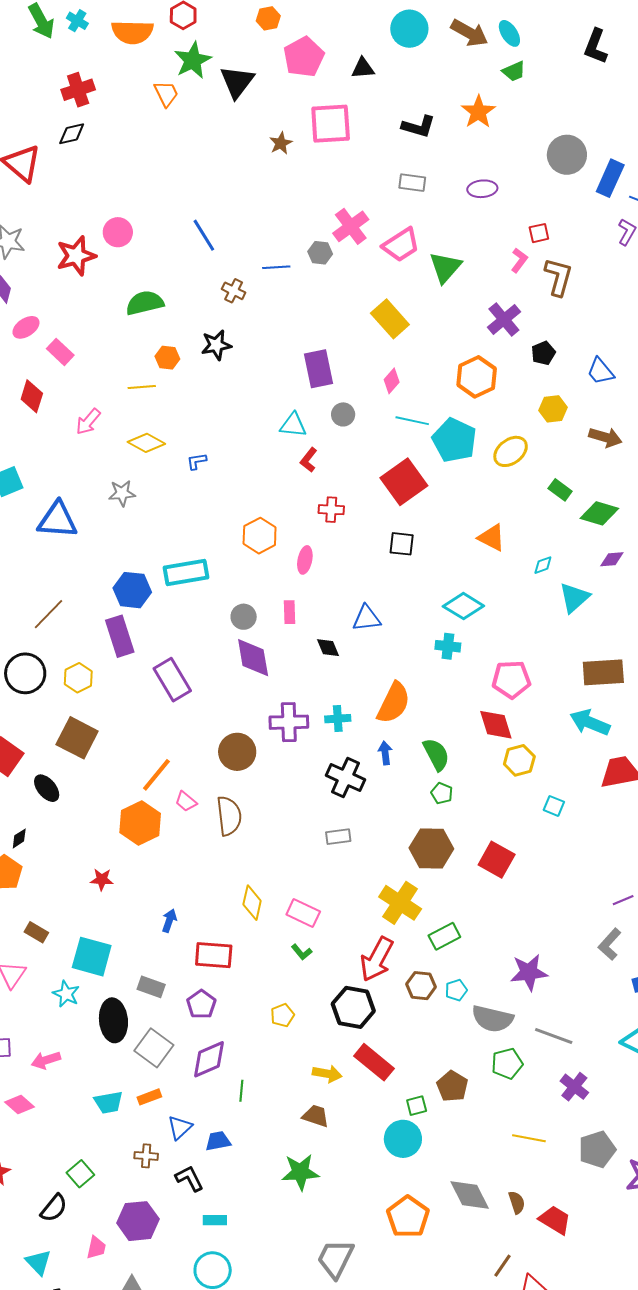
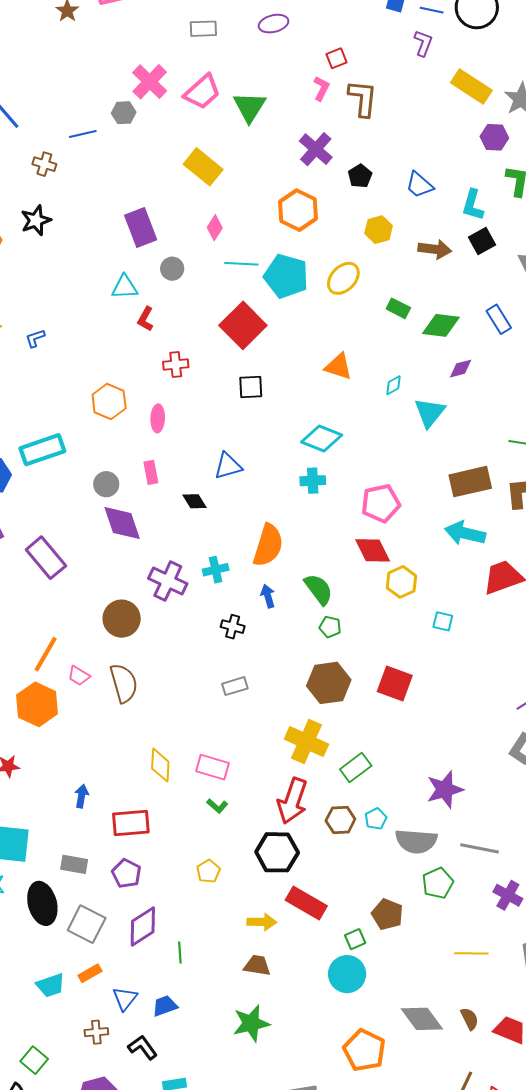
purple cross: (289, 722) -> (168, 581), turned 36
black cross: (346, 777) -> (233, 627), size x0.6

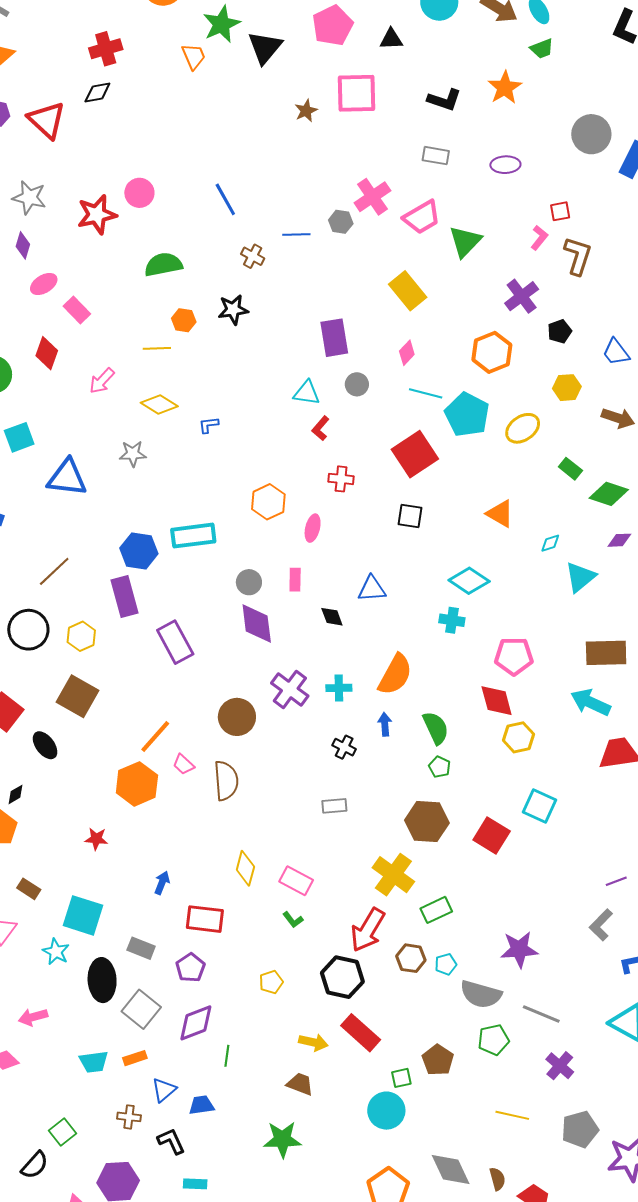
cyan square: (443, 621) -> (539, 806), moved, size x1.6

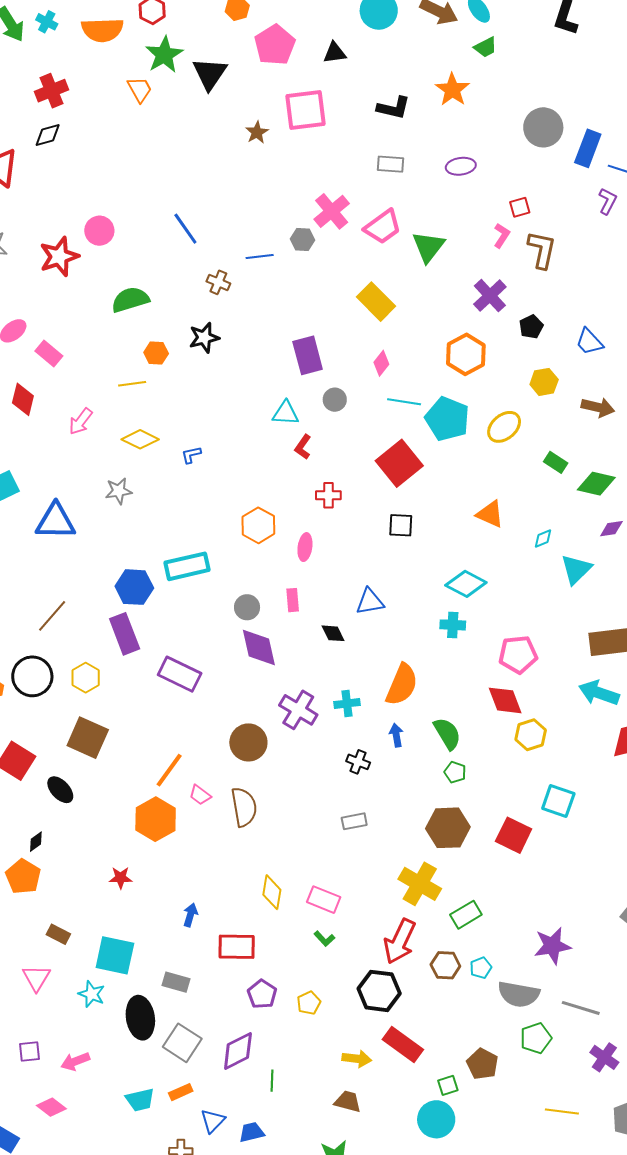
purple rectangle: (175, 642) -> (180, 674), turned -30
purple pentagon: (190, 968) -> (262, 994), moved

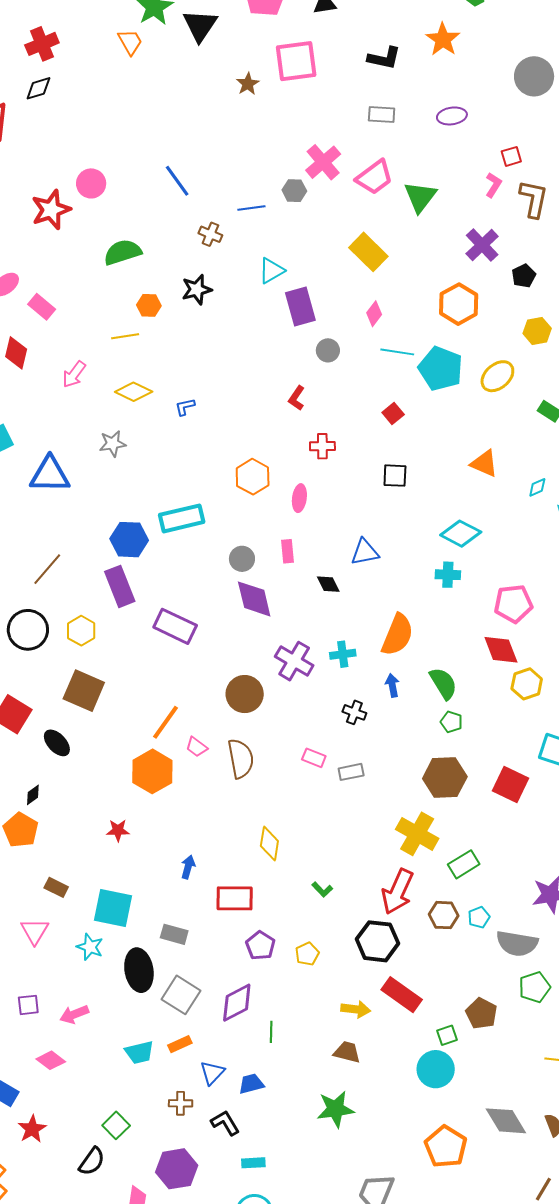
cyan triangle: (286, 413) -> (271, 271), moved, turned -32
red square: (399, 463) -> (393, 413), size x0.5
pink rectangle: (324, 900) -> (314, 758), moved, size x0.7

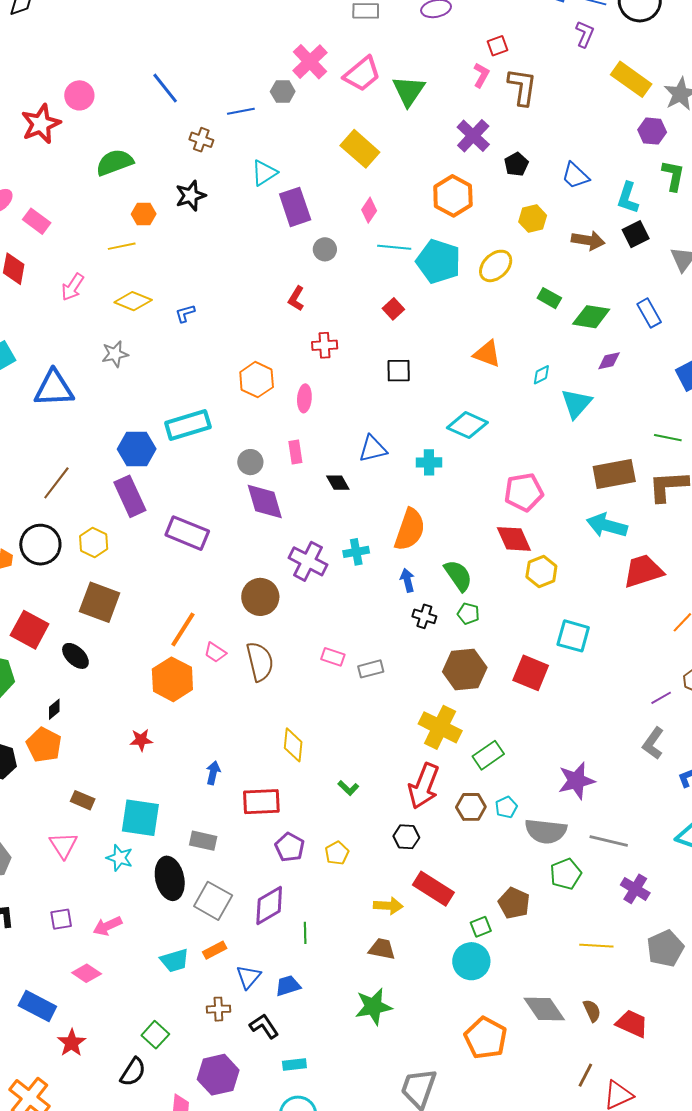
cyan cross: (448, 575) -> (429, 462), moved
black cross: (354, 712) -> (424, 616), moved
black hexagon: (377, 941) -> (406, 837), size x0.6

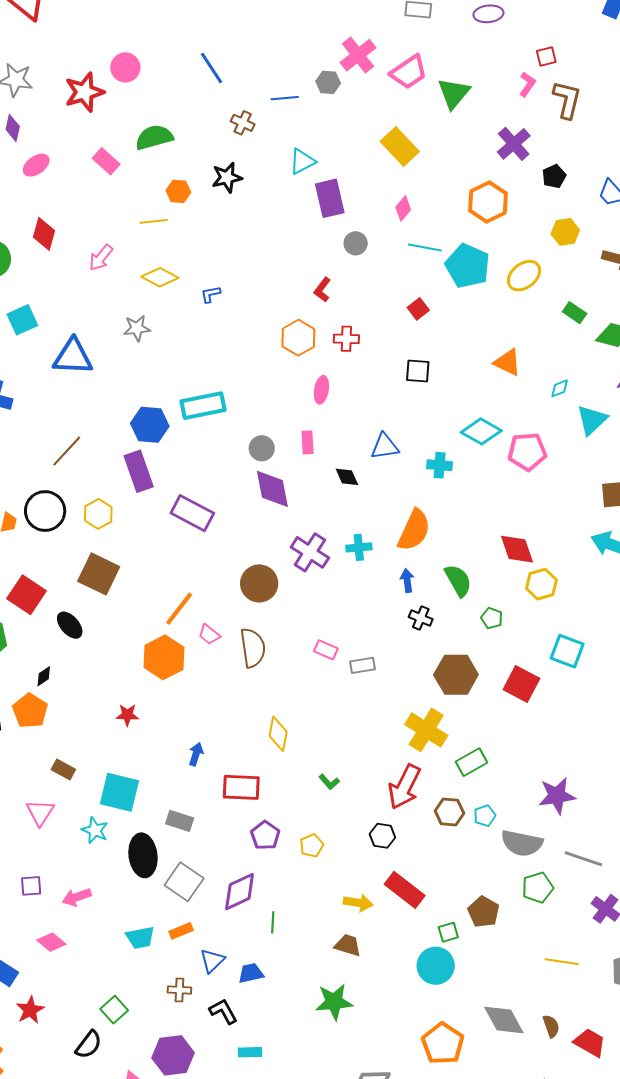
pink rectangle: (37, 221) -> (106, 161), moved
orange hexagon: (257, 380) -> (298, 338), moved
pink pentagon: (524, 492) -> (527, 452), moved
green pentagon: (468, 614) -> (492, 618), moved

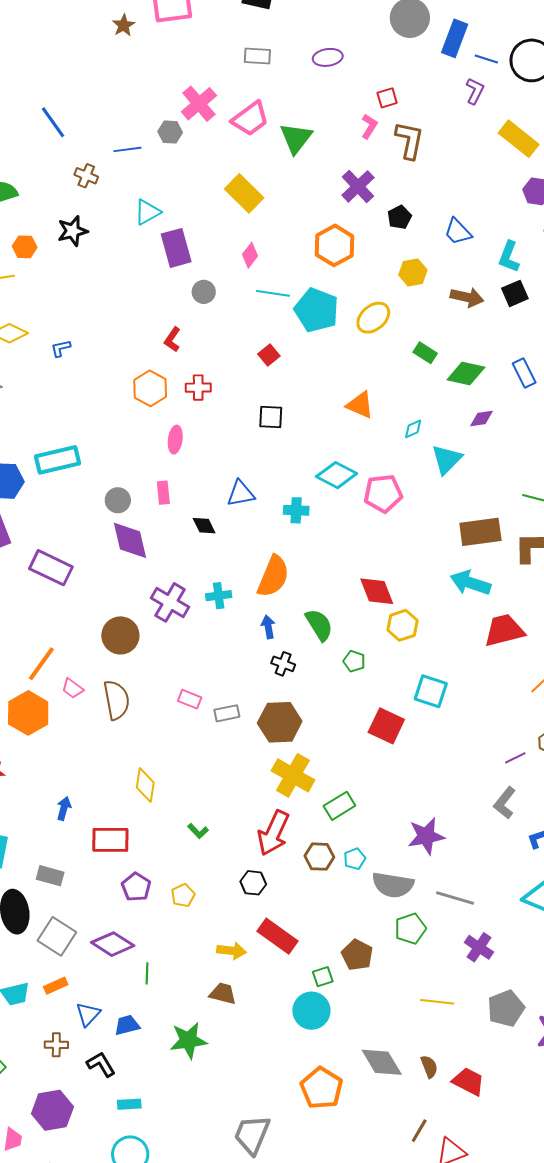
brown hexagon: (456, 675) -> (280, 722), moved
purple diamond: (240, 892) -> (113, 944), turned 60
green star: (334, 1002) -> (188, 1040), moved

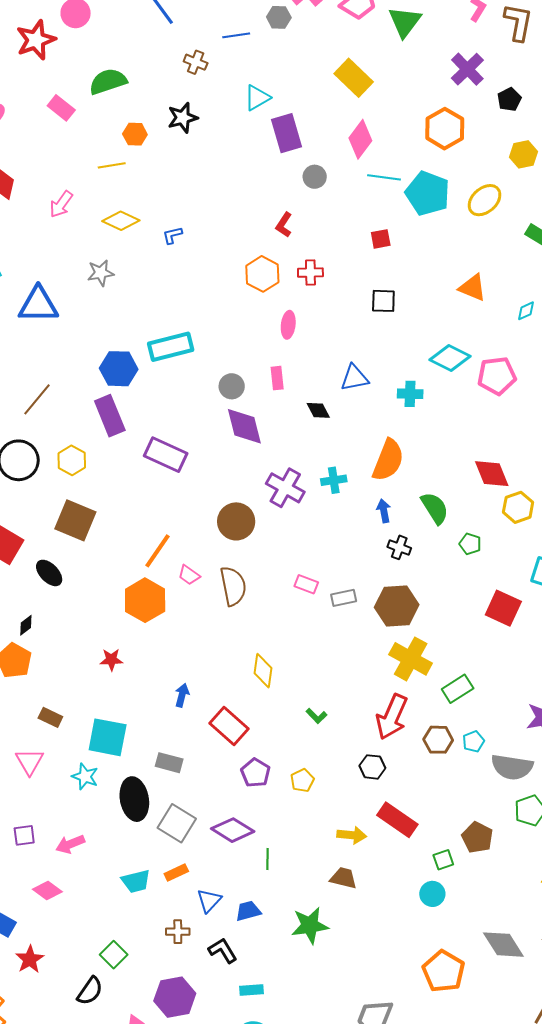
pink diamond: (250, 255) -> (360, 139), size x1.5
red square: (269, 355) -> (381, 239), turned 30
red rectangle: (110, 840) -> (229, 726), turned 42
cyan circle: (311, 1011) -> (432, 894), size x0.7

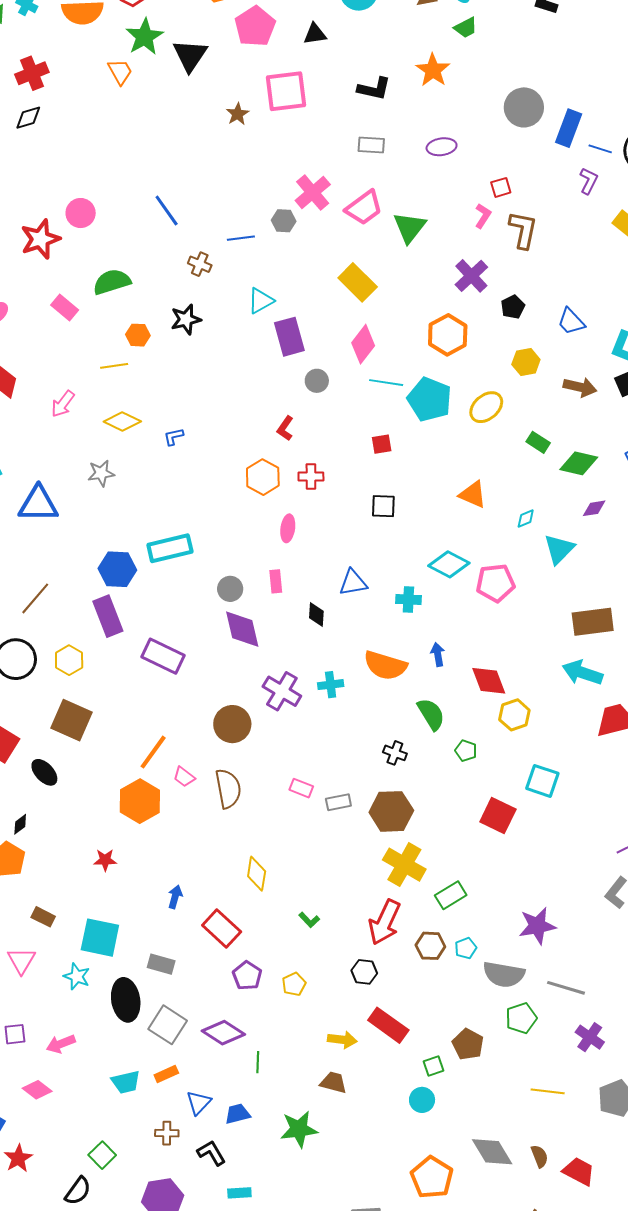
black diamond: (318, 410) -> (316, 614), turned 30
orange semicircle: (388, 460) -> (385, 665), turned 84
blue arrow: (384, 511) -> (438, 654), moved

